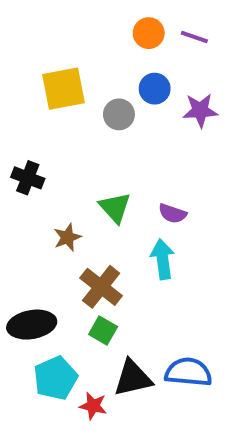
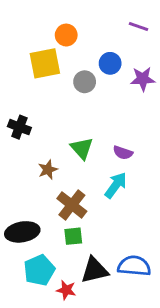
orange circle: (149, 33) -> (66, 35), moved
cyan arrow: (163, 259) -> (116, 185), turned 44
green square: (103, 330) -> (73, 236), turned -36

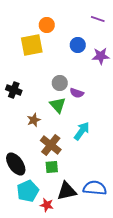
gray circle: (85, 82) -> (60, 83), moved
purple semicircle: (123, 153) -> (77, 93), moved
black ellipse: (22, 232) -> (16, 164), turned 65

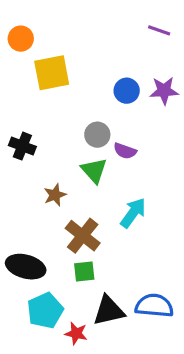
orange circle: (47, 25) -> (21, 39), moved
blue circle: (78, 45) -> (127, 91), moved
black ellipse: (16, 164) -> (26, 267), turned -40

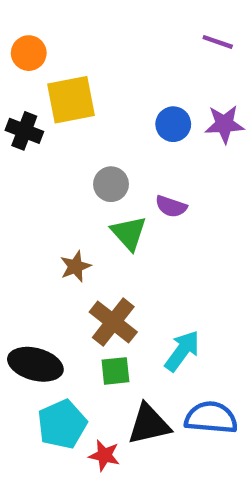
gray circle: (97, 135) -> (111, 184), moved
black cross: (22, 146) -> (24, 131), moved
cyan arrow: (133, 213) -> (182, 351), moved

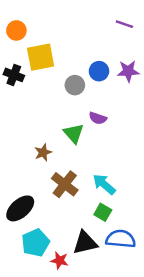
gray circle: (111, 184) -> (75, 85), moved
cyan arrow: (182, 351) -> (104, 184), moved, turned -85
black ellipse: (35, 364) -> (20, 208), turned -56
green square: (115, 371) -> (103, 212), moved, turned 36

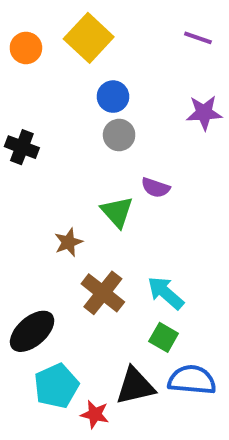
yellow square: (41, 57) -> (89, 38), moved, turned -36
blue circle: (99, 71) -> (113, 97), moved
black cross: (14, 75) -> (22, 147), moved

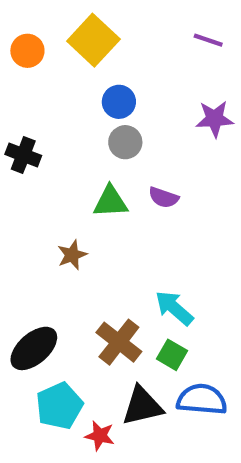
green triangle: (117, 212) -> (110, 202), moved, turned -51
brown cross: (103, 293) -> (119, 342), moved

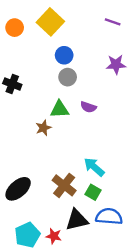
brown star: (72, 255) -> (43, 128), moved
cyan pentagon: (59, 406) -> (27, 235), moved

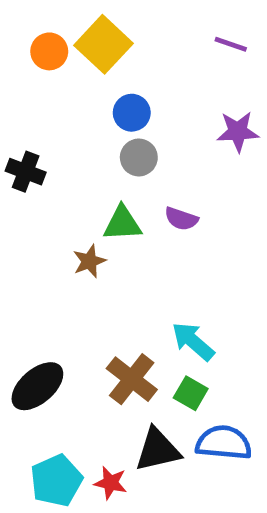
orange circle: (15, 28) -> (49, 51), moved

